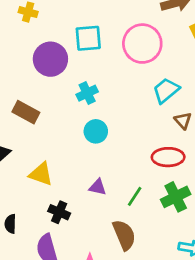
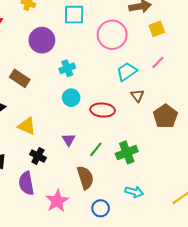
cyan square: (88, 38) -> (74, 15), moved
red ellipse: (168, 157) -> (103, 110), moved
purple triangle: (98, 187) -> (69, 140), turned 40

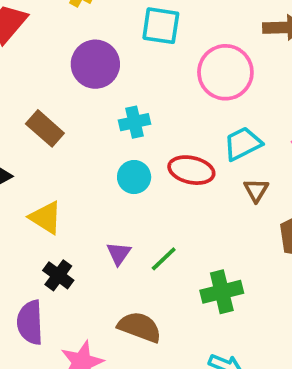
red ellipse: (103, 110) -> (191, 170), moved
green line: (96, 149) -> (164, 259), moved
brown semicircle: (85, 178) -> (140, 327), turned -60

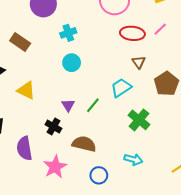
cyan trapezoid: (243, 144) -> (121, 88), moved
red ellipse: (191, 170) -> (132, 33), moved
black cross: (58, 275) -> (53, 126), moved
green cross: (222, 292) -> (139, 120), moved, turned -30

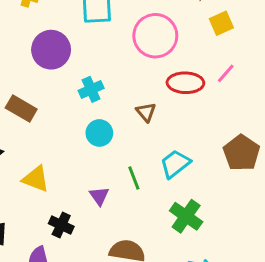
brown triangle: (139, 62) -> (146, 112), moved
green line: (93, 105) -> (134, 178), moved, turned -56
green cross: (139, 120) -> (186, 216), moved
black cross: (53, 126) -> (61, 225), moved

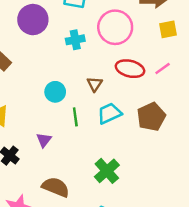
cyan cross: (91, 89) -> (75, 40), moved
brown pentagon: (241, 153) -> (151, 117), moved
cyan trapezoid: (175, 164) -> (109, 113), moved
green line: (134, 178) -> (75, 117), moved

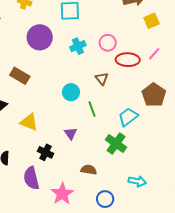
pink circle: (115, 27) -> (108, 43), moved, size x0.6
cyan trapezoid: (109, 113) -> (128, 117), moved
green cross: (107, 171) -> (116, 143), moved
brown semicircle: (56, 187) -> (89, 170), size x0.7

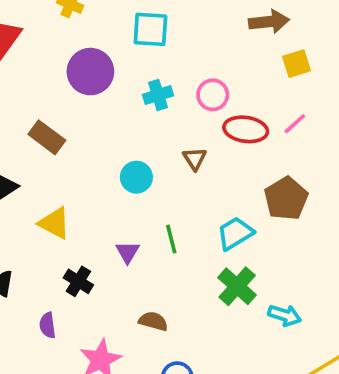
green line: (92, 109) -> (171, 239), moved
green cross: (116, 143) -> (237, 286), moved
purple semicircle: (31, 178) -> (48, 325), size x0.6
cyan arrow: (137, 181) -> (285, 315), moved

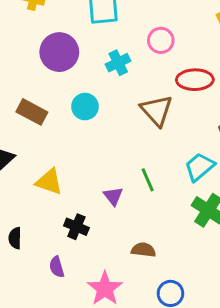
pink circle: (213, 95) -> (161, 40), moved
brown triangle: (195, 159) -> (157, 110), size x1.6
cyan circle: (136, 177) -> (85, 107), moved

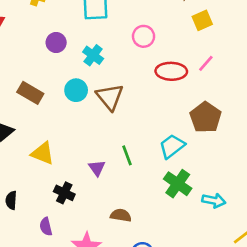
purple circle: (59, 52) -> (56, 42), size x0.6
cyan cross: (118, 63) -> (93, 55), moved, turned -30
brown triangle: (157, 110) -> (110, 97), moved

